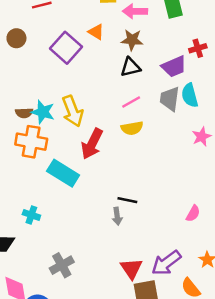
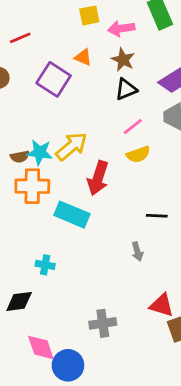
brown star: (132, 40) -> (123, 60), turned 30
yellow arrow: (73, 111) -> (72, 146), turned -100
black line: (127, 200) -> (157, 216), moved
gray cross: (62, 265) -> (103, 323), moved, turned 30
red triangle: (131, 269) -> (162, 305), turned -30

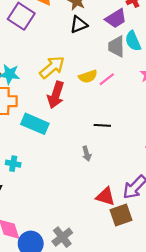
pink line: (133, 127) -> (107, 79), moved
yellow arrow: (72, 146) -> (52, 67), moved
gray cross: (103, 323) -> (62, 237), moved, turned -30

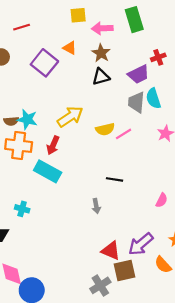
red arrow: (56, 95) -> (53, 145), moved, size x0.7
gray cross: (62, 237) -> (100, 285), moved

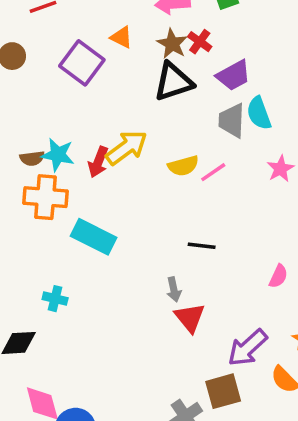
red cross: (158, 57) -> (200, 42), moved, turned -32
black triangle: (101, 77) -> (173, 82), size x1.4
red arrow: (53, 145) -> (98, 162), moved
red triangle: (111, 251) -> (190, 318), moved, turned 30

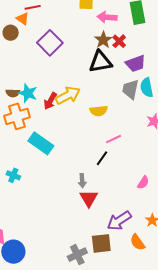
orange triangle: (121, 37) -> (23, 19), moved
pink line: (213, 172) -> (114, 139), moved
orange cross: (46, 197) -> (17, 116), turned -30
black line: (202, 246) -> (102, 158), turned -70

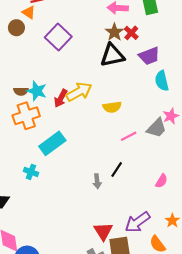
gray trapezoid: (130, 89) -> (157, 128), moved, turned -145
cyan rectangle: (41, 143) -> (52, 143), turned -70
black line: (102, 158) -> (117, 169), moved
cyan cross: (13, 175) -> (31, 172), moved
red triangle: (89, 198) -> (103, 231), moved

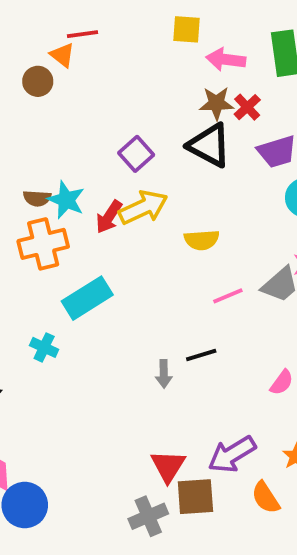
brown star: (114, 32) -> (216, 103), turned 30
purple square: (58, 37) -> (136, 154), moved, size x0.7
black triangle: (112, 55) -> (209, 145), turned 35
black line: (117, 169) -> (201, 355), turned 35

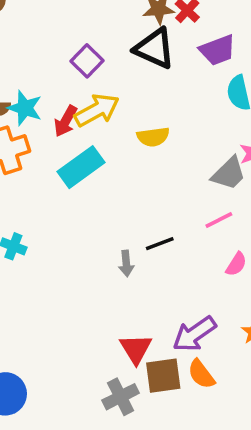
pink line: (228, 296) -> (219, 220), moved
cyan rectangle: (87, 298) -> (81, 167), moved
orange semicircle: (266, 498) -> (201, 374), moved

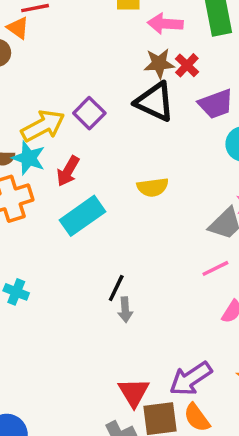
yellow arrow: (97, 110) -> (43, 126), moved
black line: (160, 244) -> (116, 288), moved, turned -44

